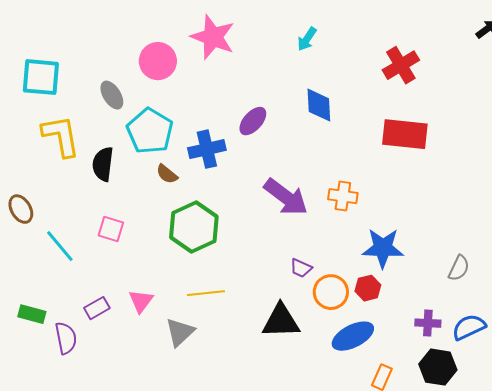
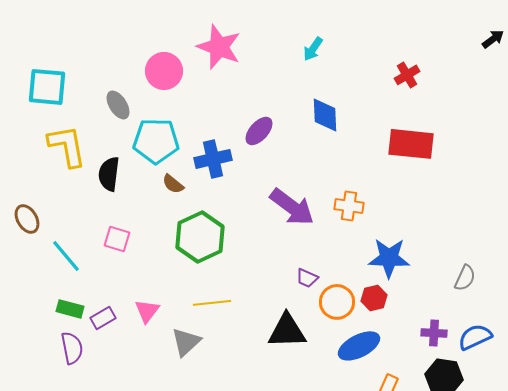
red cross: (401, 65) -> (407, 75), size x0.7
cyan pentagon: (150, 131) -> (156, 141), turned -30
green rectangle: (32, 314) -> (70, 309), moved

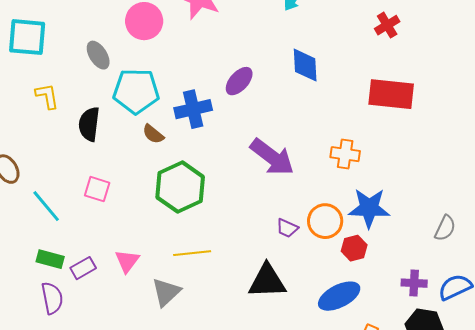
yellow L-shape: (67, 146) -> (47, 96), size x0.6
orange cross: (349, 206) -> (345, 154), moved
orange circle: (337, 302) -> (325, 221), moved

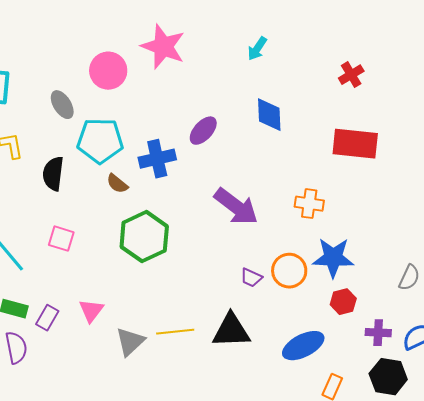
red hexagon: (354, 248) -> (343, 302), moved
yellow line: (192, 253) -> (175, 332), moved
purple rectangle: (83, 268) -> (47, 318), turned -30

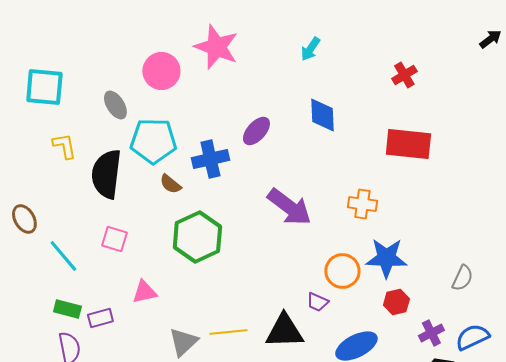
black semicircle: (53, 174) -> (106, 174), size x1.4
purple trapezoid: (251, 278) -> (317, 302), moved
pink triangle: (91, 311) -> (144, 292), moved, turned 40
purple rectangle: (47, 318) -> (100, 318), turned 45
purple cross: (378, 333) -> (431, 333), turned -30

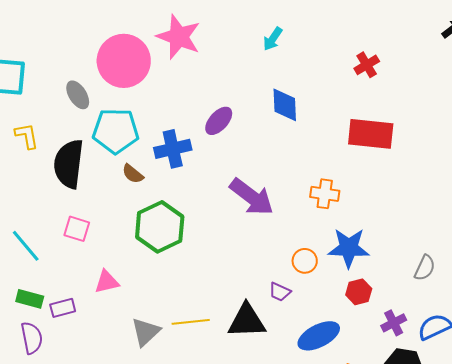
pink circle: (161, 71) -> (124, 61), size x1.4
orange circle: (342, 271) -> (305, 261), size x0.7

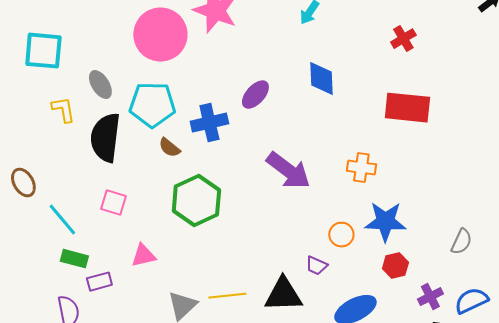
gray ellipse: (78, 95) -> (100, 85), moved
green rectangle: (30, 299) -> (74, 259), moved

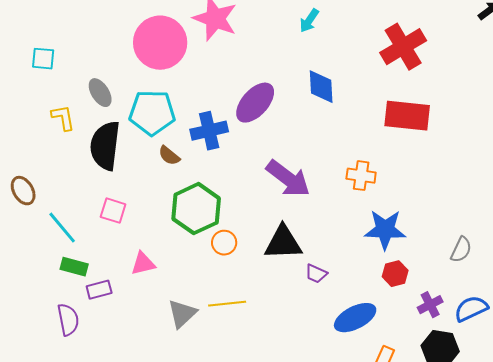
red cross: (403, 39) -> (403, 47), size x1.8
cyan square: (43, 51) -> (43, 59), size x0.6
purple ellipse: (255, 95) -> (255, 103), size x1.4
orange circle: (341, 235) -> (224, 243), moved
black triangle: (283, 295) -> (283, 243), moved

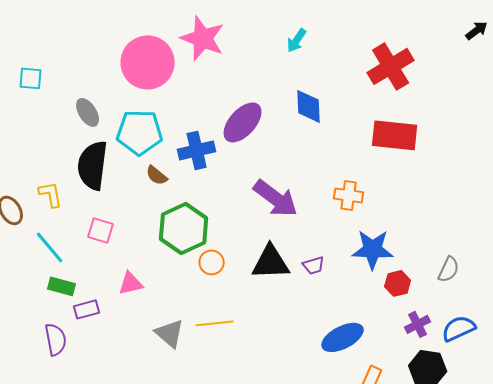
yellow L-shape: (63, 118) -> (51, 194), moved
purple trapezoid: (316, 274) -> (314, 265), moved, turned -40
red hexagon: (395, 274) -> (398, 283), moved
gray triangle: (182, 314) -> (170, 333), turned -36

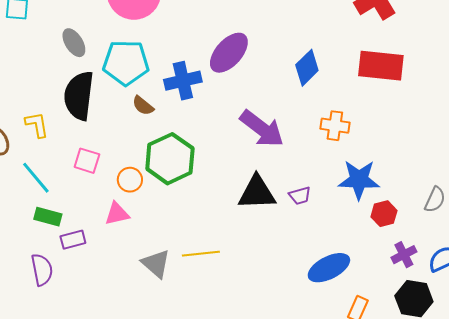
blue diamond: (309, 106) -> (307, 68), moved, turned 48
orange circle: (212, 262) -> (130, 180), moved

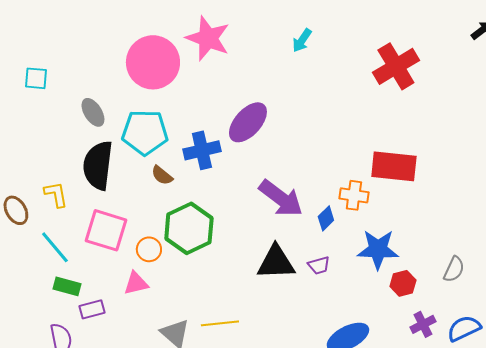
red rectangle: (381, 66) -> (394, 166), moved
blue diamond: (307, 68) -> (326, 218), moved, size x0.7
pink square: (87, 161) -> (106, 230), size x1.6

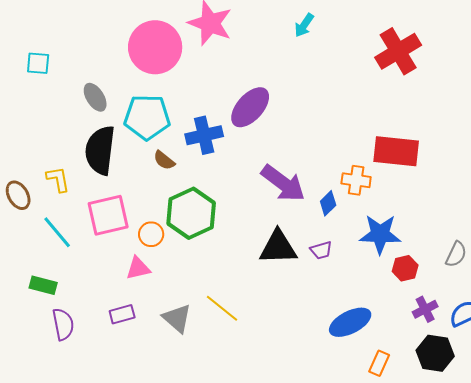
pink square: (106, 230) -> (108, 215), turned -30
green rectangle: (67, 286) -> (43, 285), moved
purple rectangle: (92, 309) -> (122, 314), moved
yellow line: (220, 323) -> (222, 308), turned 45

